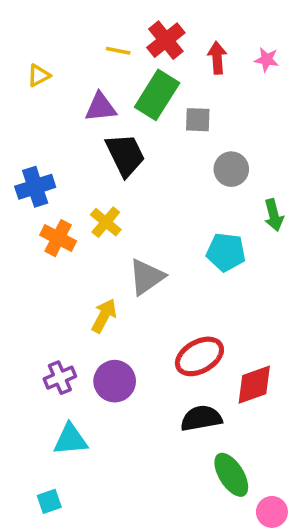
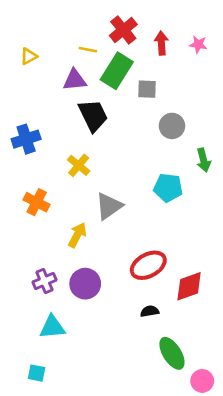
yellow line: (118, 51) -> (88, 50), moved
orange cross: (58, 238) -> (37, 202), moved
black semicircle: (201, 418) -> (150, 311), size x0.6
cyan square: (49, 501) -> (37, 373), turned 30

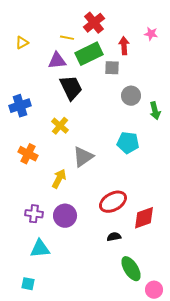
red arrow: (161, 43) -> (124, 46), moved
green rectangle: (117, 71) -> (89, 54), turned 32
green arrow: (204, 160) -> (155, 111), moved
purple cross: (44, 281) -> (34, 214), turned 30

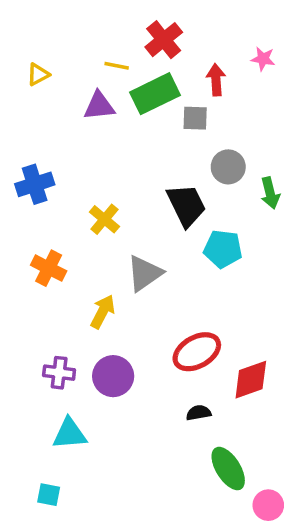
black trapezoid: (71, 88) -> (186, 205), moved

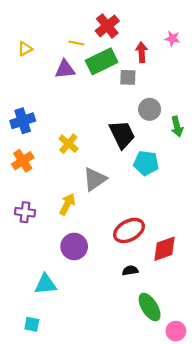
orange cross: (49, 268) -> (23, 161), moved, turned 30
purple cross: (59, 373) -> (25, 212), moved

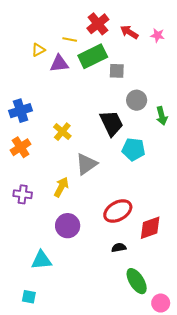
yellow triangle: (25, 49) -> (38, 50), moved
red arrow: (142, 52) -> (129, 32), moved, turned -54

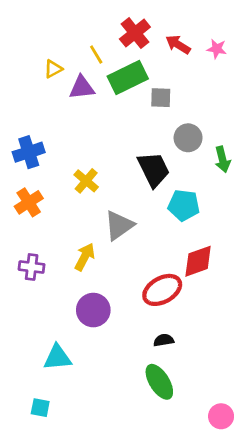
yellow line: (70, 40) -> (96, 55), turned 48
red diamond: (150, 228) -> (198, 261), moved
green ellipse: (137, 281) -> (159, 382), moved

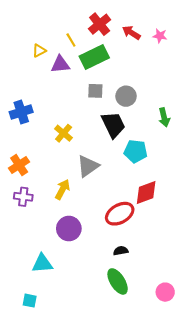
gray square: (161, 98) -> (95, 91), moved
gray circle: (188, 138) -> (126, 96), moved
orange cross: (29, 202) -> (19, 165), moved
pink circle: (221, 416) -> (165, 292), moved

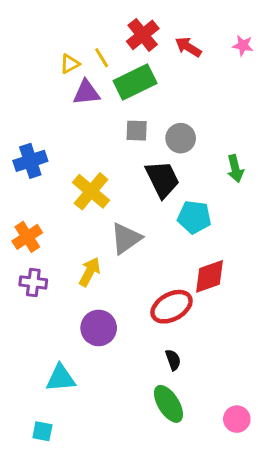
pink star: (160, 36) -> (243, 46), moved
yellow triangle: (39, 51) -> (70, 64), moved
yellow cross: (64, 133) -> (91, 191), size x1.4
black semicircle: (121, 251) -> (173, 360), turned 80

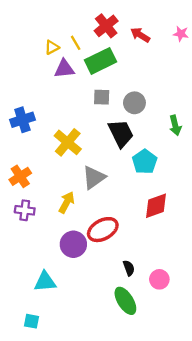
cyan pentagon: (194, 217) -> (145, 162), turned 30
red ellipse: (172, 307) -> (103, 230), moved
pink circle: (237, 419) -> (159, 279), moved

